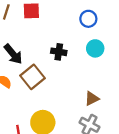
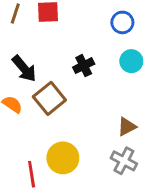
black cross: (59, 52) -> (84, 66), turned -35

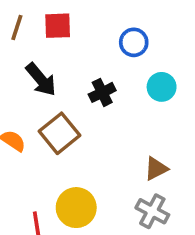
blue circle: (122, 22) -> (134, 42), moved
black arrow: (24, 69) -> (41, 79), moved

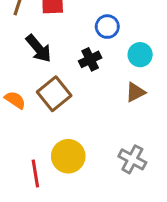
blue circle: (134, 42) -> (107, 27), moved
brown triangle: (156, 169) -> (135, 92), moved

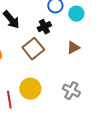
cyan circle: (140, 55) -> (76, 14), moved
brown square: (54, 94) -> (33, 49), moved

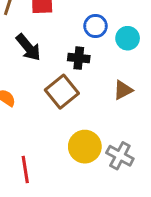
black cross: (44, 27) -> (79, 58), turned 32
yellow circle: (30, 89) -> (85, 147), moved

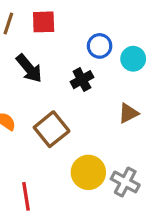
black cross: (79, 58) -> (82, 80), turned -35
brown square: (62, 92) -> (52, 129), moved

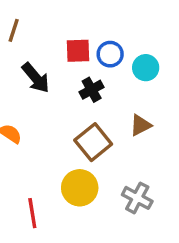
red square: (44, 22) -> (78, 51), moved
brown square: (52, 129) -> (93, 142), moved
yellow circle: (88, 172) -> (80, 188), moved

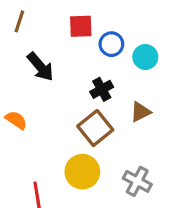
red square: (78, 51) -> (81, 26), moved
black cross: (92, 90) -> (102, 89), moved

